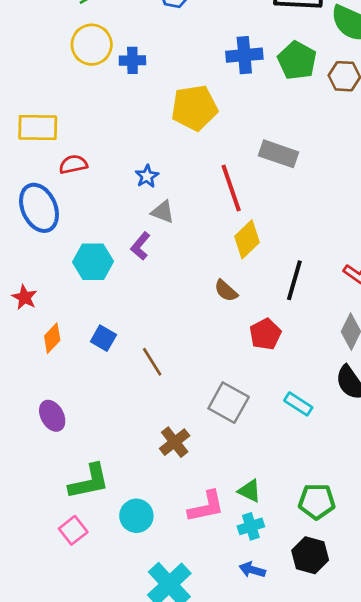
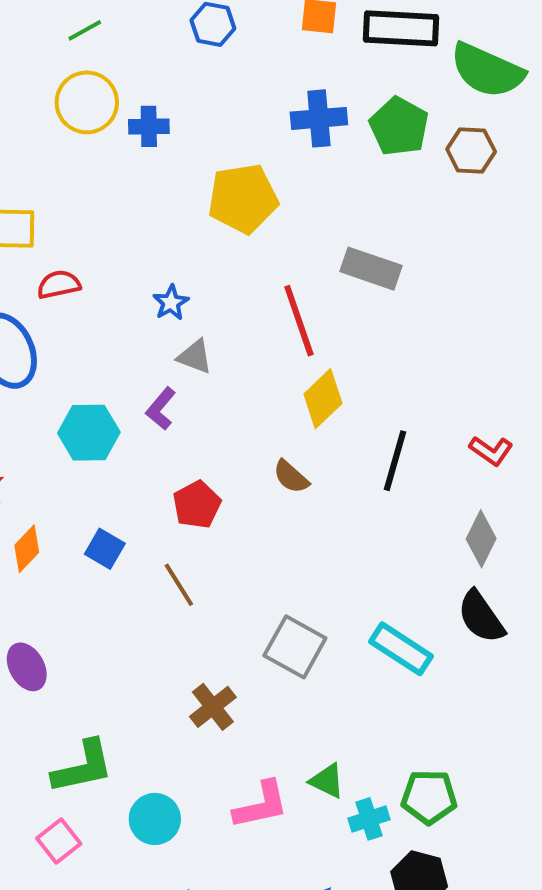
red pentagon: (265, 334) -> (197, 505), moved
cyan rectangle: (298, 404) -> (401, 649), size x1.4
cyan cross: (251, 526) -> (369, 819), moved

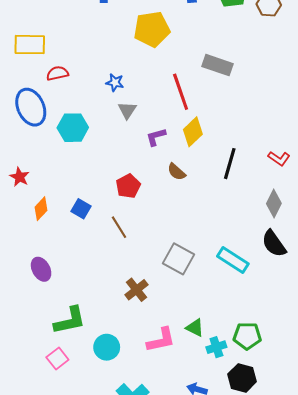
blue star: (171, 303) -> (115, 83), turned -30
gray triangle: (195, 357) -> (127, 110), turned 42
purple L-shape: (161, 409) -> (156, 137), moved, turned 35
cyan hexagon: (89, 433) -> (73, 128), moved

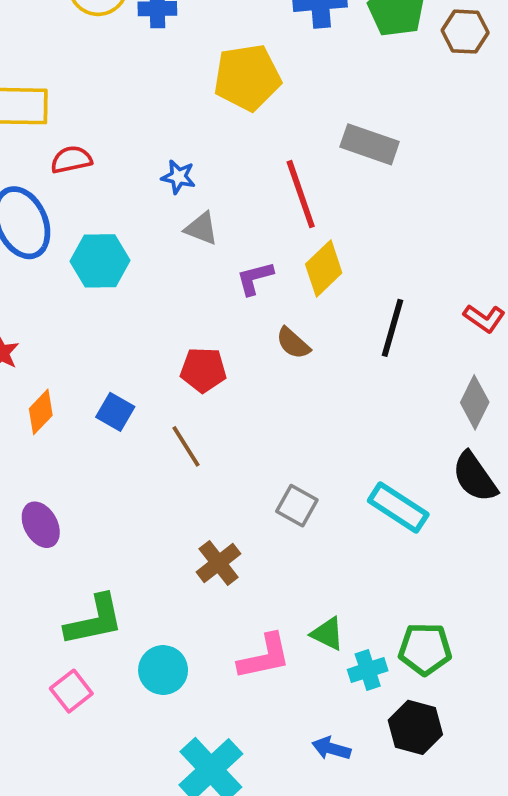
gray triangle: (127, 110) -> (201, 228), turned -42
red pentagon: (128, 186) -> (203, 370), turned 30
gray square: (178, 259) -> (297, 506), size x0.7

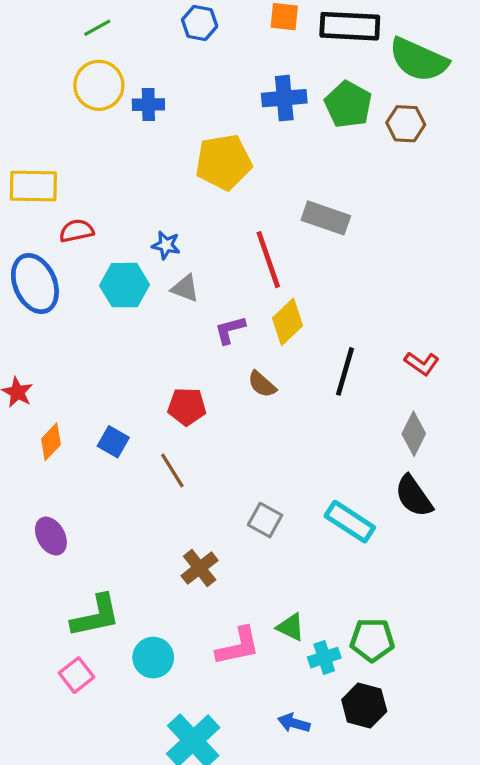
cyan hexagon: (100, 261) -> (124, 285), moved

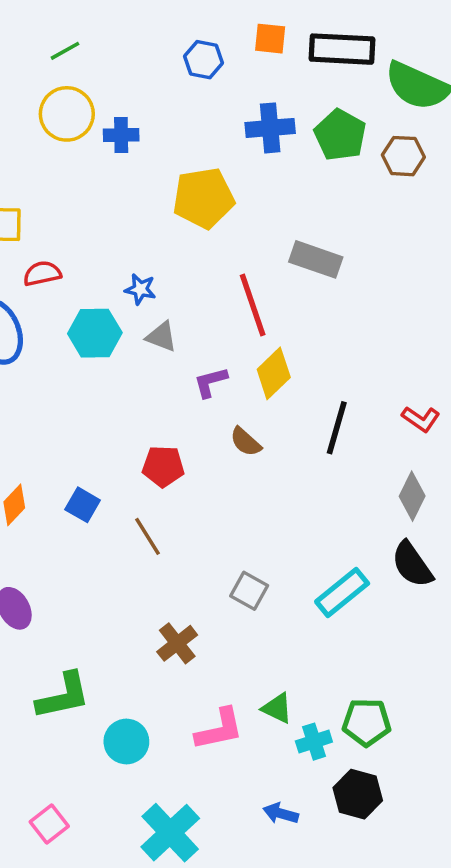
blue hexagon: (200, 23) -> (204, 60), moved
cyan rectangle: (350, 522) -> (342, 593), turned -72
pink square: (76, 675) -> (49, 824), moved

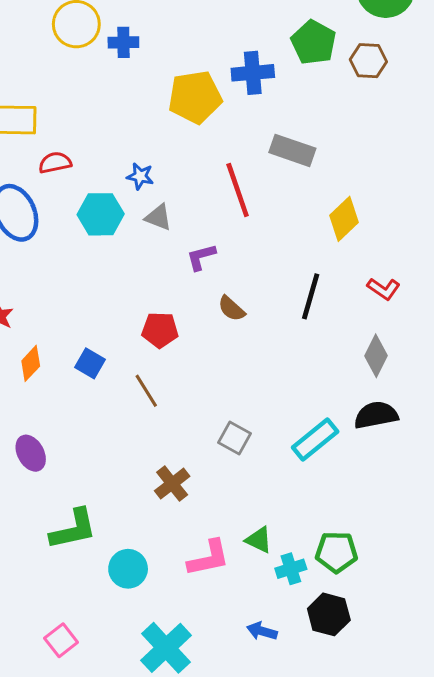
blue cross: (270, 128) -> (253, 73), moved
yellow diamond: (274, 373) -> (344, 219), moved
black semicircle: (412, 564) -> (376, 415), turned 114

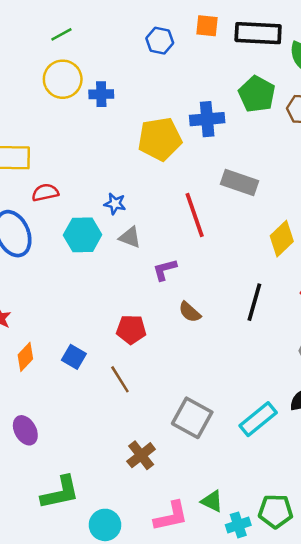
gray square: (235, 438) -> (192, 418), size x1.5

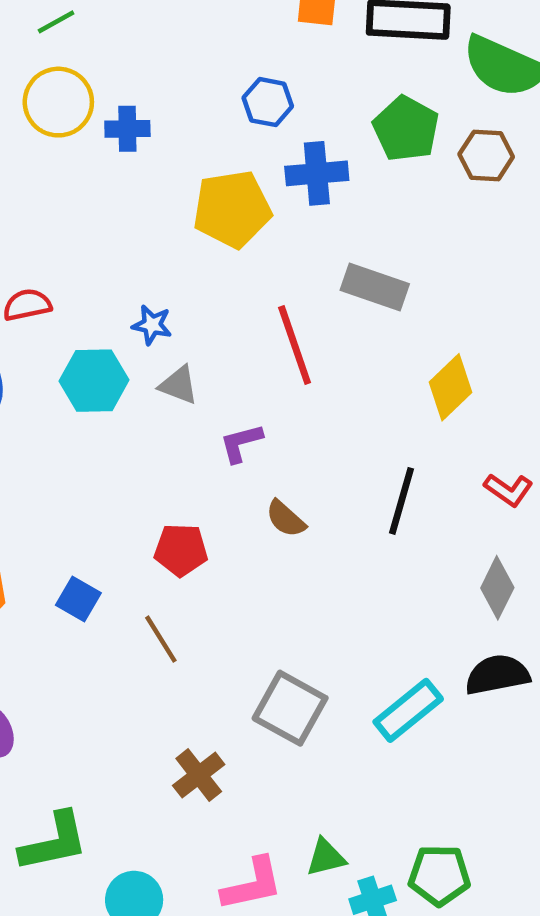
blue hexagon: (160, 41) -> (268, 102), moved
green triangle: (212, 501) -> (326, 857), turned -40

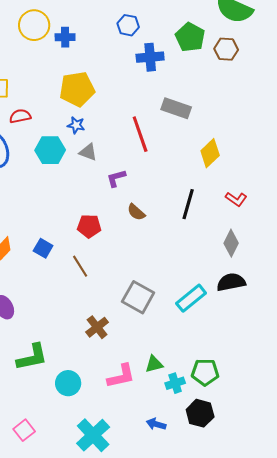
yellow pentagon: (232, 209) -> (77, 89), moved

